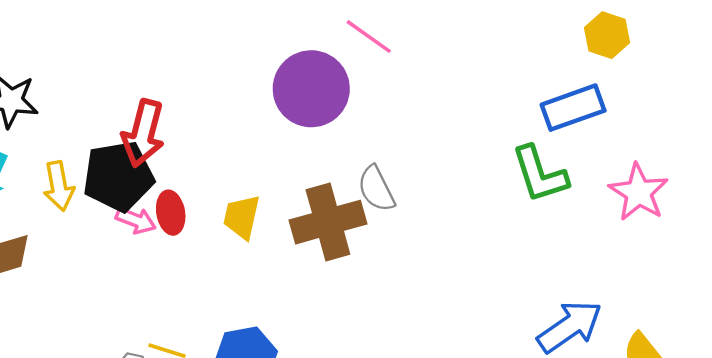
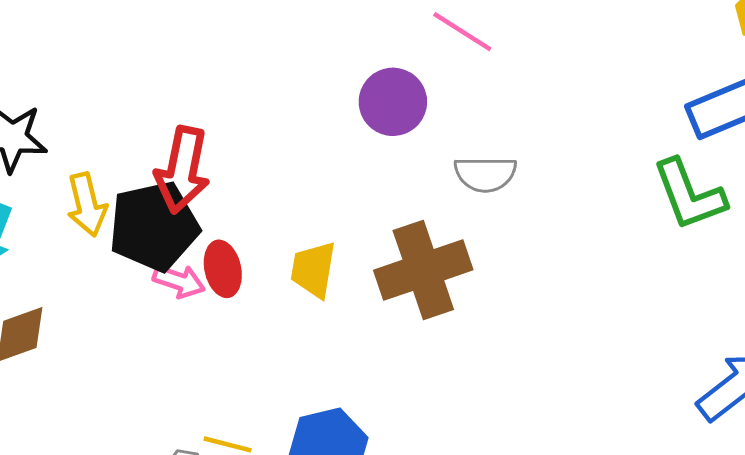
purple circle: (311, 89) -> (393, 102), size x0.7
yellow arrow: (59, 186) -> (87, 205), moved
gray semicircle: (376, 189) -> (485, 174), moved, turned -60

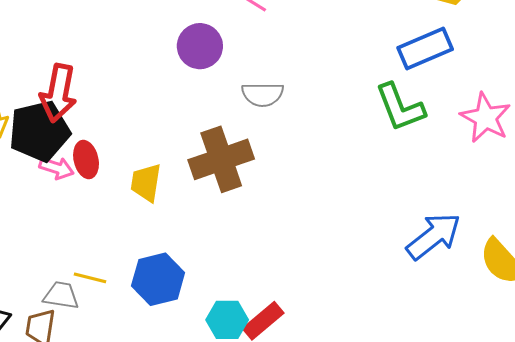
yellow trapezoid: (313, 270) -> (146, 183), moved

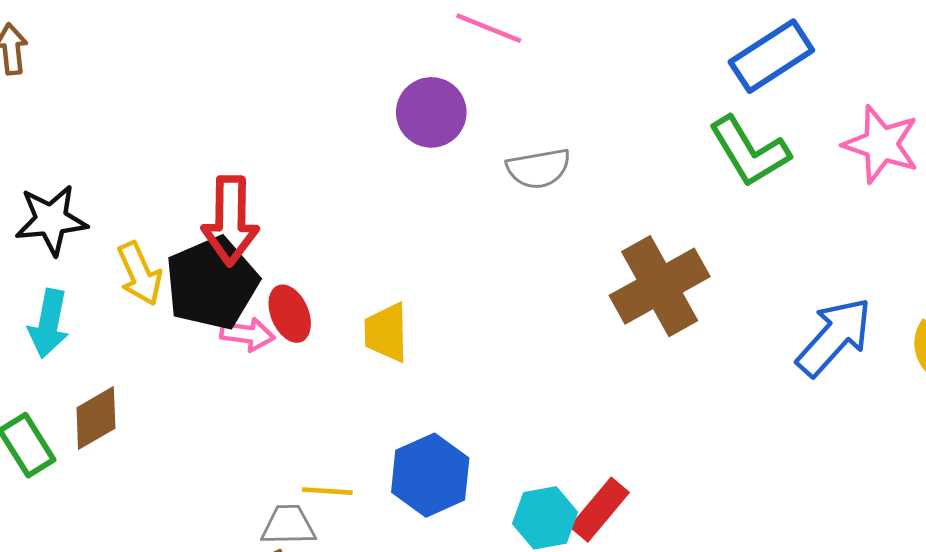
brown cross: (221, 159) -> (660, 286), moved

